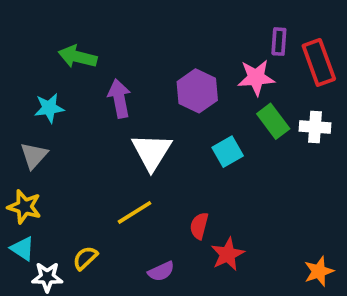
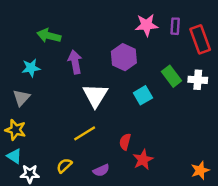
pink star: (256, 78) -> (147, 25), moved
yellow semicircle: (85, 258) -> (64, 166), moved

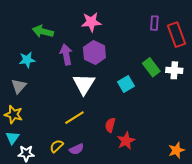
pink star: (147, 25) -> (91, 22), moved
purple hexagon: (124, 57) -> (94, 52), moved
cyan triangle: (14, 156) -> (12, 138), turned 32
purple semicircle: (101, 170) -> (77, 149), moved

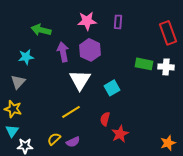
purple rectangle: (154, 23) -> (118, 22), moved
green rectangle: (151, 67) -> (144, 64), turned -42
cyan square: (126, 84) -> (112, 88), moved

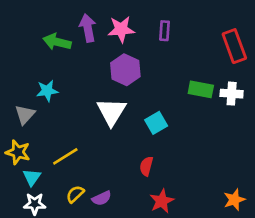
purple arrow: (63, 52) -> (88, 28), moved
cyan star: (26, 57) -> (47, 91), moved
yellow line: (71, 112) -> (65, 156), moved
cyan triangle: (12, 131) -> (32, 177), moved
red star: (120, 134) -> (162, 201), moved

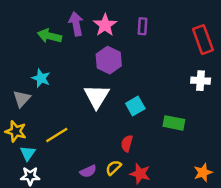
pink star: (121, 29) -> (105, 25), turned -30
green rectangle: (201, 89) -> (174, 123), moved
cyan star: (47, 91) -> (41, 78), turned 30
yellow semicircle: (75, 194) -> (114, 168), moved
red star: (162, 201) -> (140, 174), turned -30

